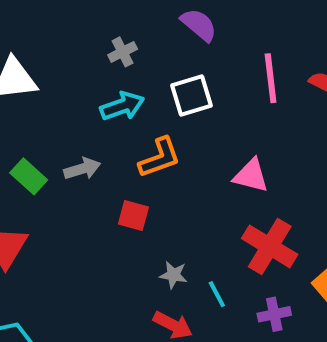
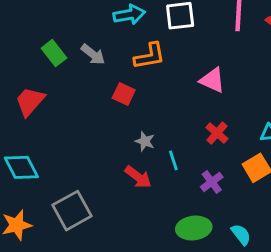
gray arrow: (82, 169) -> (93, 54), turned 45
red cross: (270, 246) -> (217, 133), size x0.6
purple cross: (274, 314) -> (212, 182), turned -35

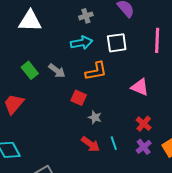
gray star: (145, 141) -> (95, 117), moved
red arrow: (138, 177) -> (91, 144), moved
purple cross: (212, 182) -> (144, 147), moved

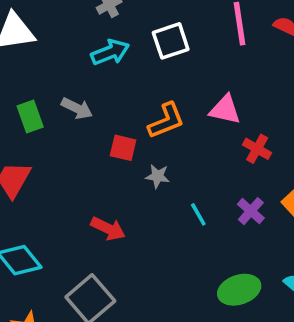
green rectangle: (30, 70) -> (30, 116), turned 30
orange L-shape: (96, 71) -> (166, 121), moved
red cross: (144, 124) -> (257, 149), moved
red arrow: (91, 144) -> (108, 229), moved

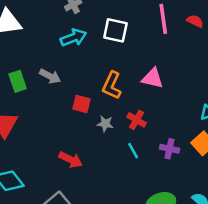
white square: (171, 41) -> (115, 30), turned 30
orange L-shape: (166, 121) -> (112, 85), turned 136
red cross: (257, 149) -> (137, 120), moved
purple cross: (251, 211) -> (170, 149), turned -30

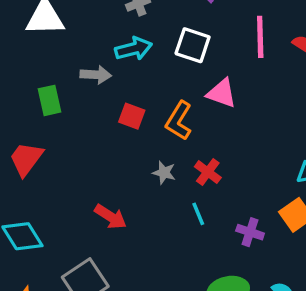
gray arrow: (50, 76) -> (96, 75), moved, turned -30
pink triangle: (153, 78) -> (222, 93), moved
red square: (82, 104) -> (132, 116), moved
purple cross: (170, 149) -> (250, 232), moved

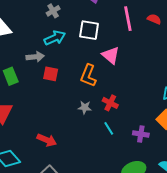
pink triangle: (222, 93) -> (111, 55), turned 30
red square: (132, 116) -> (51, 74), moved
red arrow: (111, 217) -> (47, 140), moved

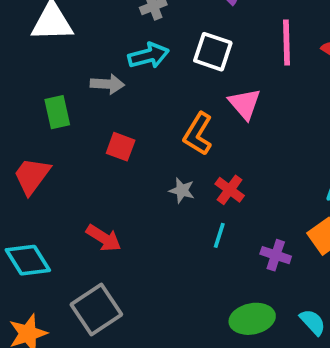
red square: (51, 74) -> (121, 147), moved
cyan line: (109, 128) -> (219, 235), turned 40

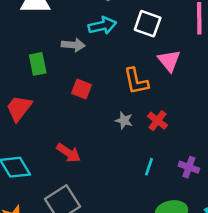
orange L-shape: (198, 134) -> (136, 81), turned -44
cyan line: (219, 235) -> (149, 167), moved

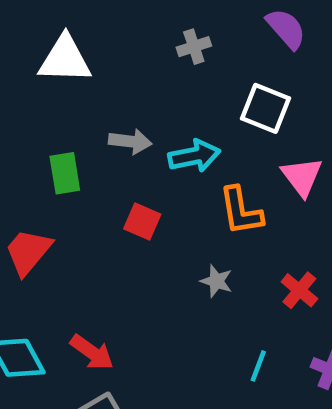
cyan arrow: (102, 26) -> (194, 156), moved
red cross: (157, 121) -> (299, 290), moved
red arrow: (69, 153) -> (92, 352), moved

